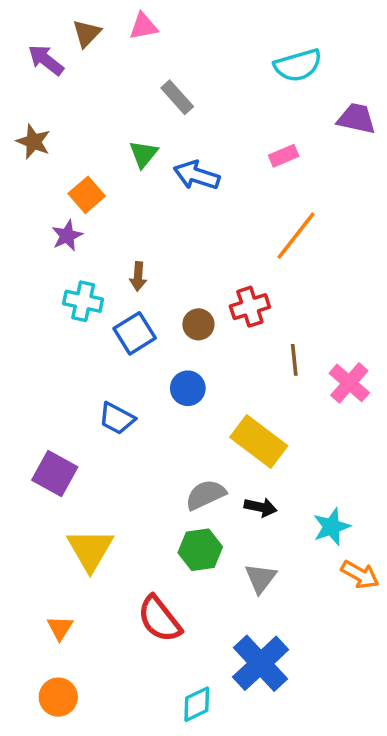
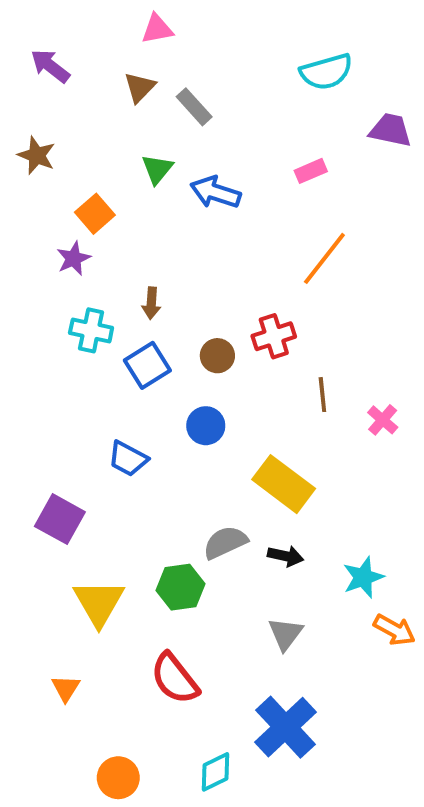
brown triangle: (87, 33) -> (140, 87), moved
pink cross: (349, 383) -> (383, 420), size x0.7
green hexagon: (200, 550) -> (180, 587), moved
orange circle: (58, 697) -> (118, 778), moved

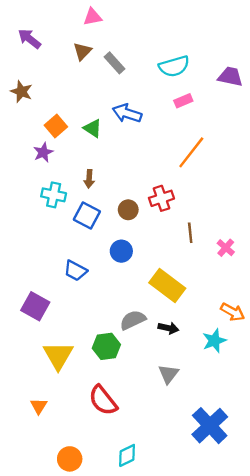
cyan semicircle: (326, 72) -> (174, 66), moved
green triangle: (157, 169) -> (93, 128), moved, turned -36
blue square: (147, 365) -> (87, 216), turned -30
orange arrow: (394, 630) -> (233, 312), moved
blue cross: (285, 727) -> (210, 426), moved

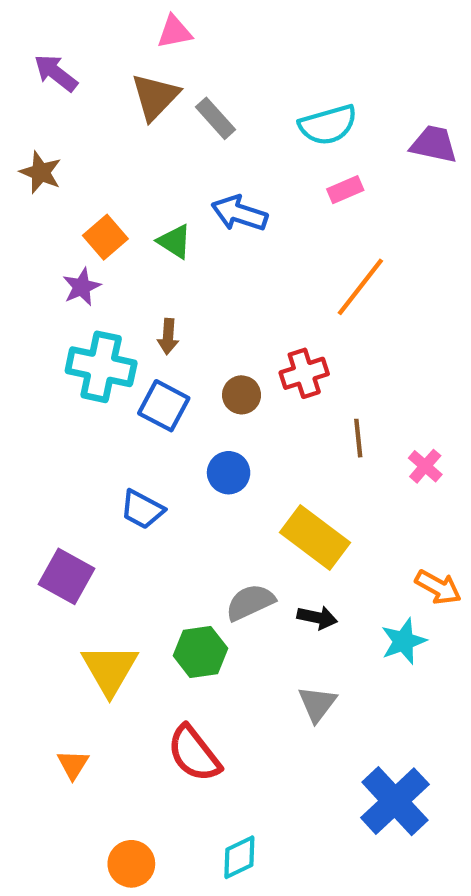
brown triangle: (82, 51) -> (155, 97), size x1.4
cyan cross: (54, 195) -> (101, 367), size x1.4

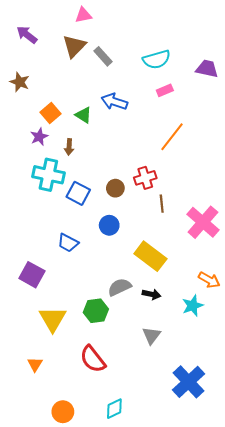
brown arrow: (168, 337) -> (69, 147), moved
brown line: (358, 438) -> (162, 204), moved
pink cross: (425, 466) -> (203, 222), size x2.0

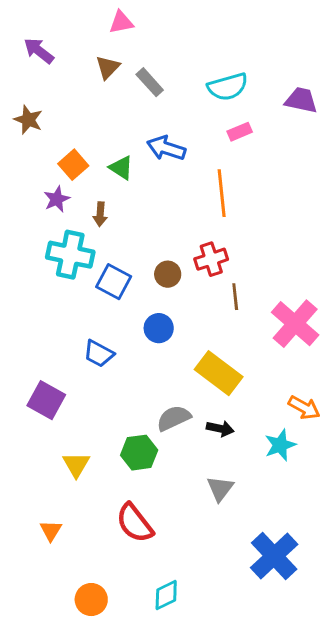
brown triangle: (74, 46) -> (108, 67), size x0.7
orange line: (172, 137) -> (222, 193), moved, turned -44
yellow triangle: (53, 319) -> (76, 465), size x0.7

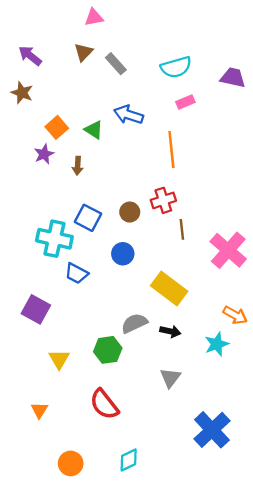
purple arrow: (39, 51) -> (30, 56), moved
cyan cross: (70, 255) -> (54, 239), moved

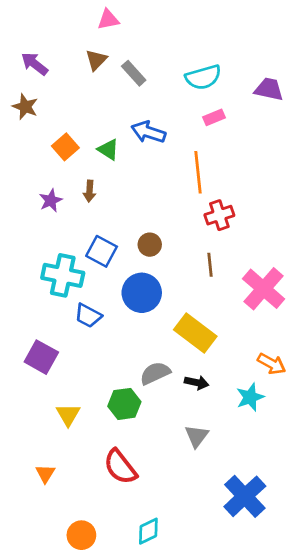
purple star: (44, 154) -> (51, 200), moved
red cross: (163, 200) -> (219, 215), moved
blue circle: (123, 254) -> (142, 293), size x1.5

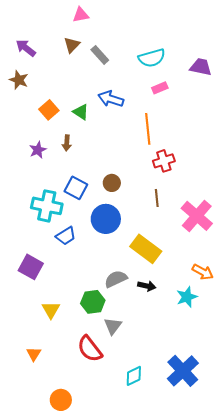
blue trapezoid: (88, 316) -> (66, 236), turned -60
gray triangle: (197, 436) -> (113, 326), moved
cyan diamond: (148, 531) -> (134, 376), moved

